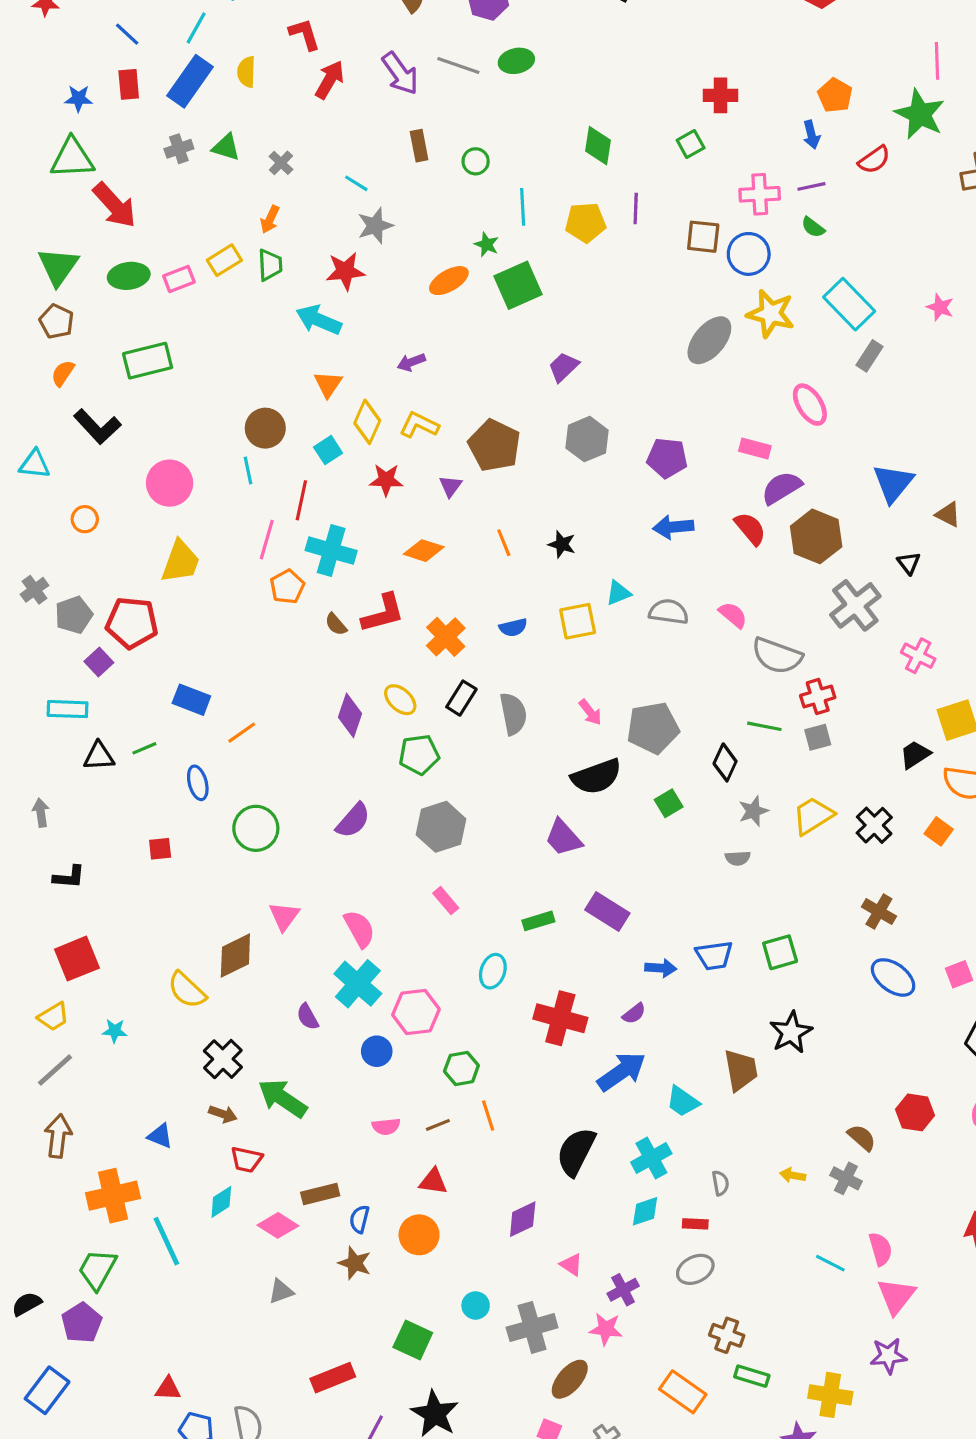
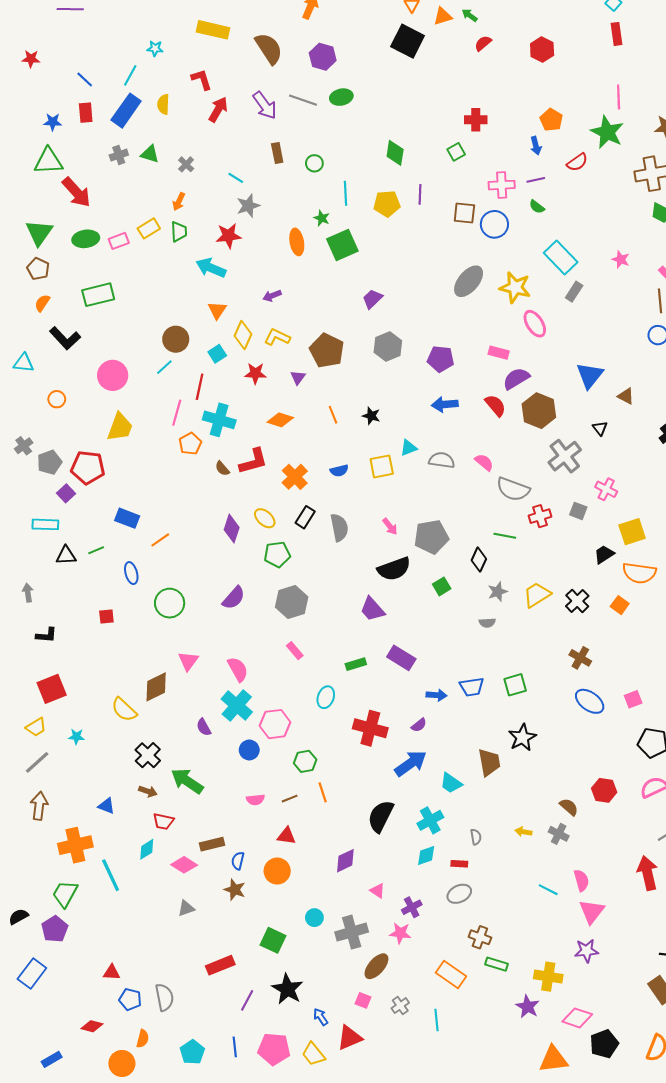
orange ellipse: (449, 281) -> (297, 242), turned -70
yellow star: (771, 314) -> (515, 287), moved
cyan line: (248, 470) -> (164, 367), turned 60
gray square: (818, 737) -> (578, 511), moved, turned 36

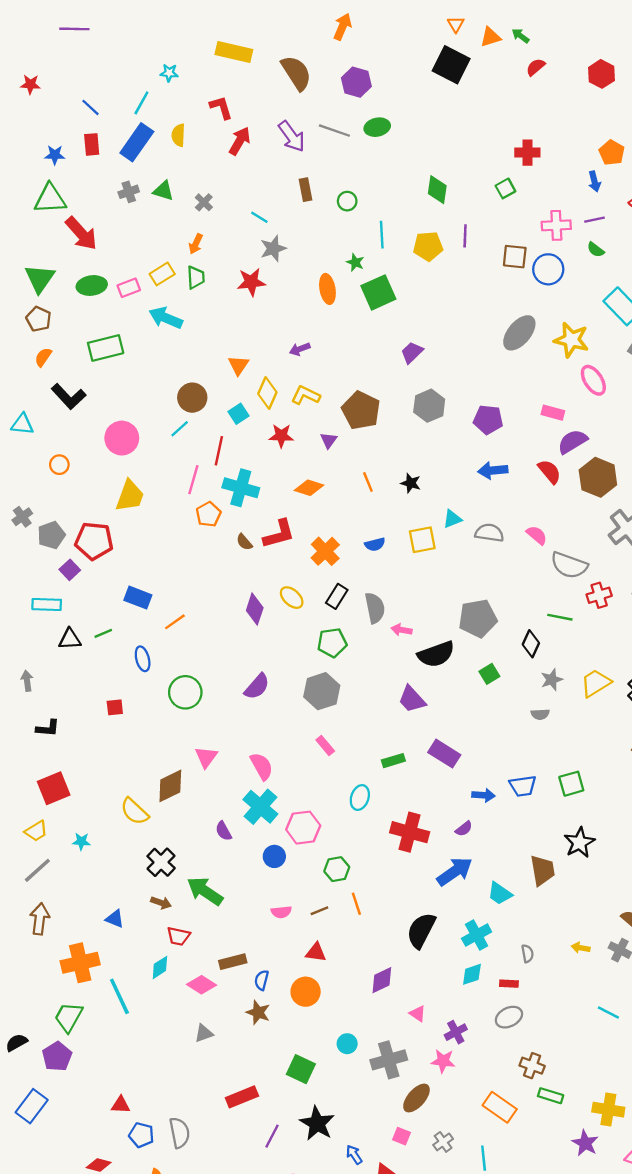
cyan arrow: (211, 268) -> (166, 318), moved
pink arrow: (390, 526) -> (401, 630), moved, turned 138
green pentagon: (277, 554) -> (332, 643), moved

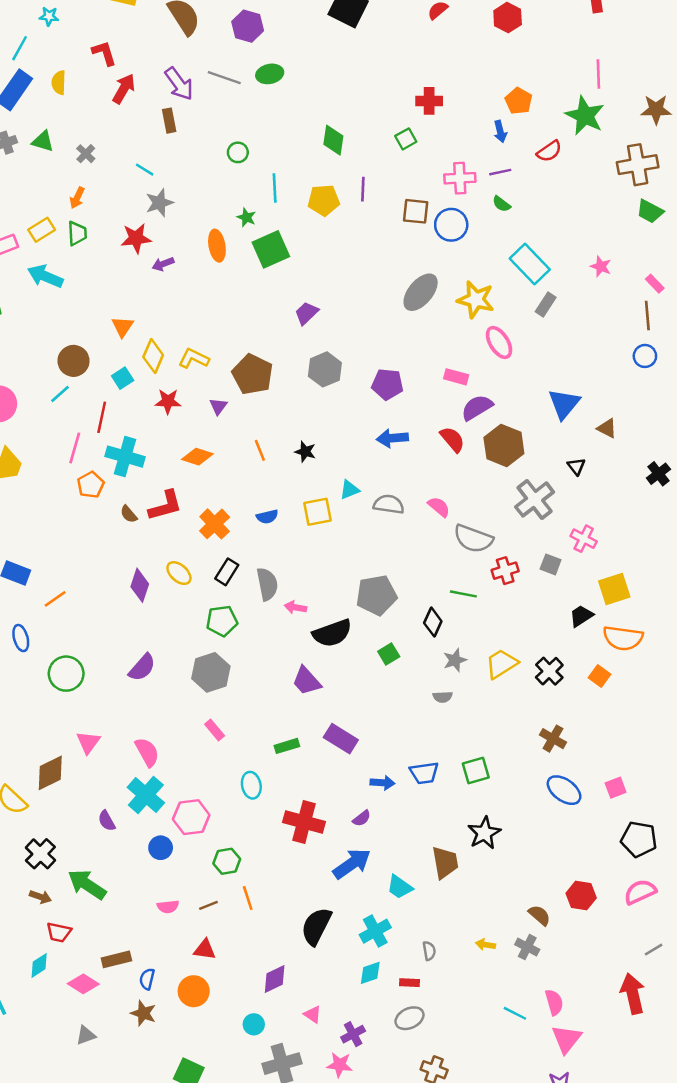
brown rectangle: (306, 190) -> (169, 121), moved
purple arrow: (300, 349) -> (163, 264), moved
cyan ellipse: (360, 798) -> (251, 785), turned -30
cyan circle: (347, 1044) -> (254, 1024), moved

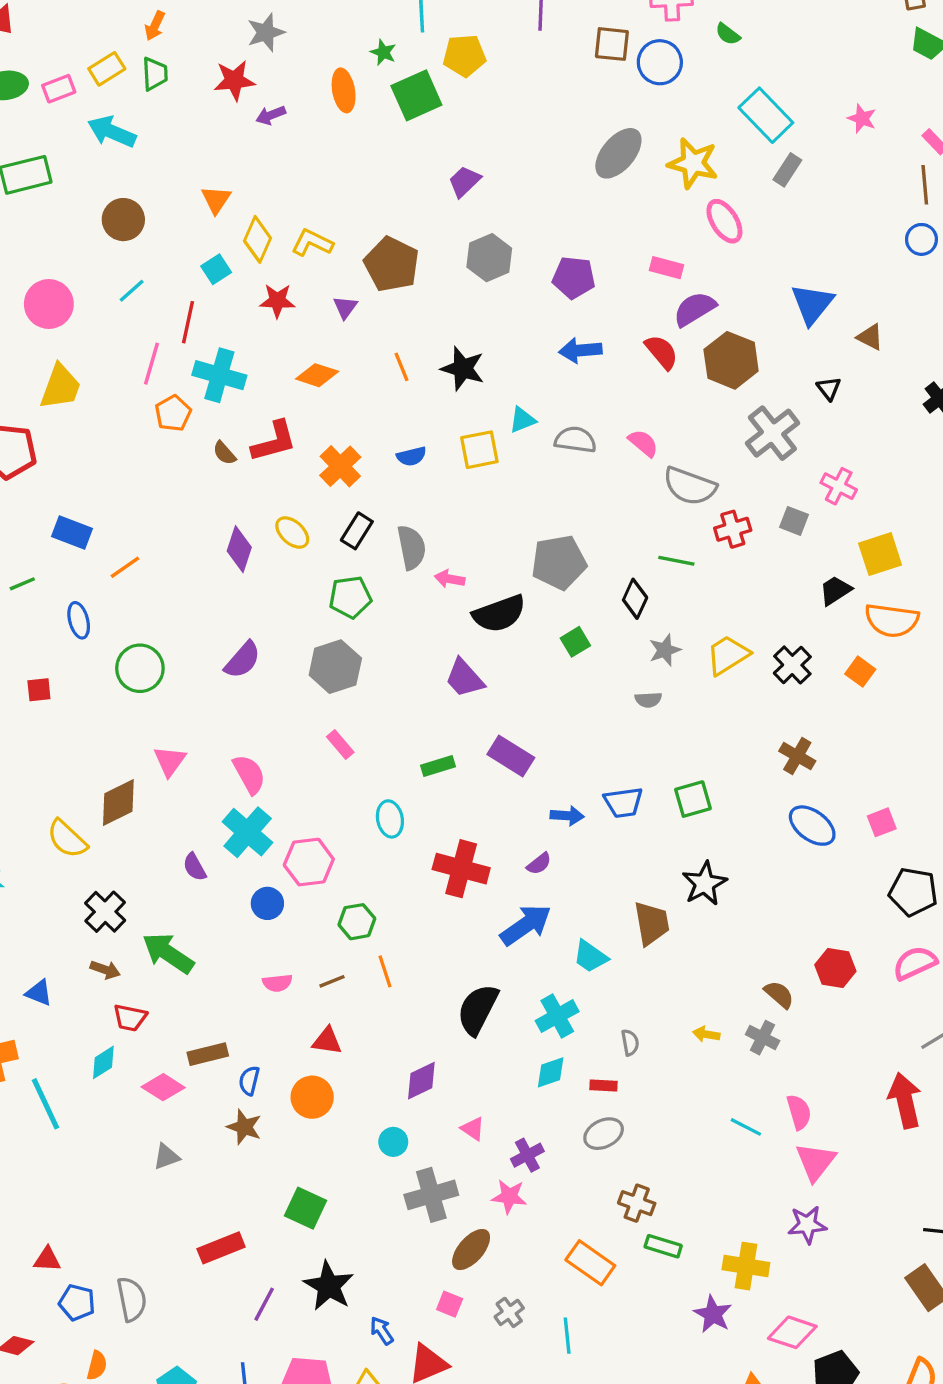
yellow pentagon: (324, 200) -> (464, 56), moved
brown circle: (73, 361) -> (123, 220), moved
black star: (305, 452) -> (463, 369), size x1.5

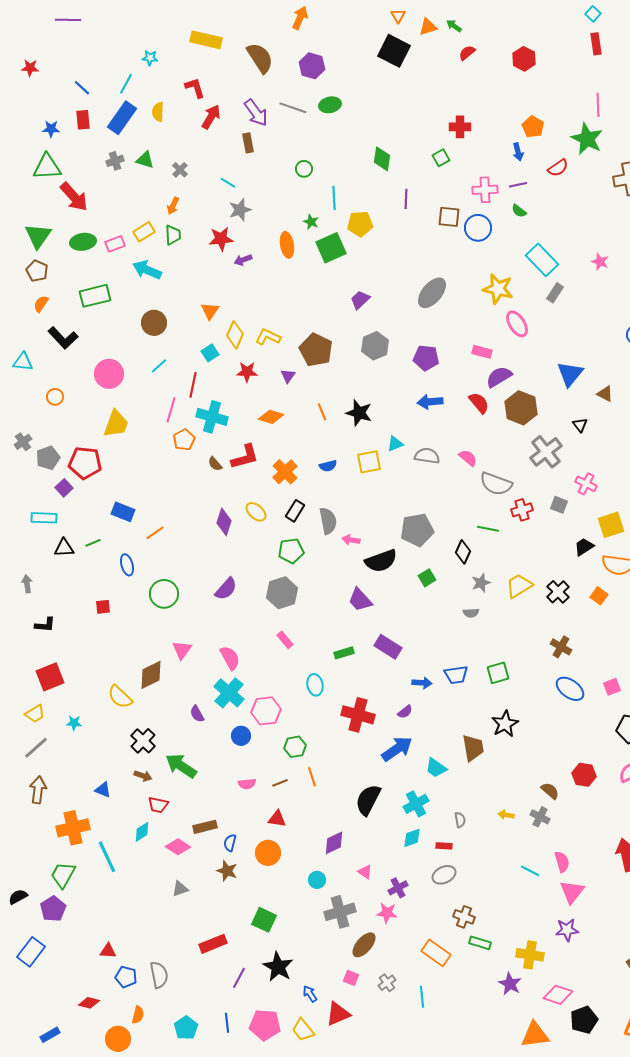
gray ellipse: (618, 153) -> (432, 293), moved

